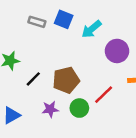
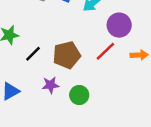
red line: (104, 95) -> (105, 51), moved
green circle: (79, 108) -> (79, 95), moved

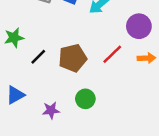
purple circle: (119, 25) -> (139, 26), moved
purple star: (50, 85) -> (51, 110), moved

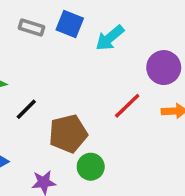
brown pentagon: (73, 58) -> (68, 134), moved

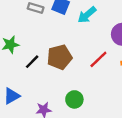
brown pentagon: (68, 134) -> (60, 57), moved

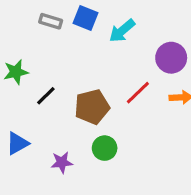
brown pentagon: (60, 57) -> (92, 107), moved

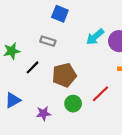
gray rectangle: (51, 21) -> (48, 41), moved
cyan arrow: (122, 31) -> (95, 37), moved
red line: (138, 93) -> (100, 94), moved

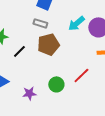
gray rectangle: (48, 41) -> (40, 23), moved
brown pentagon: (64, 75) -> (48, 44), moved

